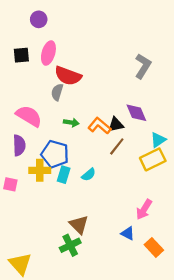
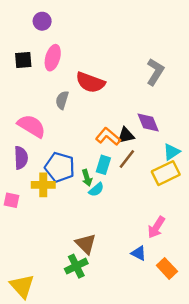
red semicircle: (68, 76) -> (90, 82), moved
green arrow: (71, 123) -> (87, 178), moved, turned 64
cyan rectangle: (64, 175) -> (103, 165), moved

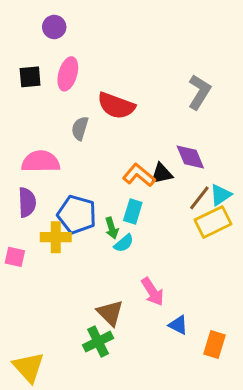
pink semicircle: (32, 126) -> (41, 162), turned -32
brown line: (127, 159) -> (199, 198), moved
pink arrow: (156, 227) -> (153, 292), moved, turned -65
orange rectangle: (167, 268) -> (215, 345), turned 60

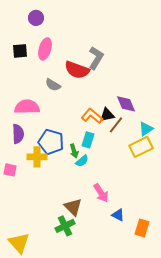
gray L-shape: (199, 92) -> (96, 58), moved
gray semicircle: (80, 128) -> (53, 85), turned -77
brown line: (199, 198) -> (116, 125), moved

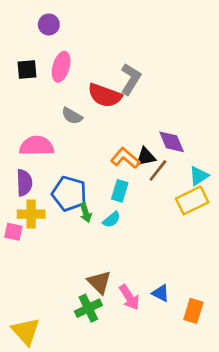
green arrow: (74, 151) -> (86, 213), moved
yellow cross: (37, 157) -> (31, 214), moved
pink arrow: (101, 193) -> (129, 297), moved

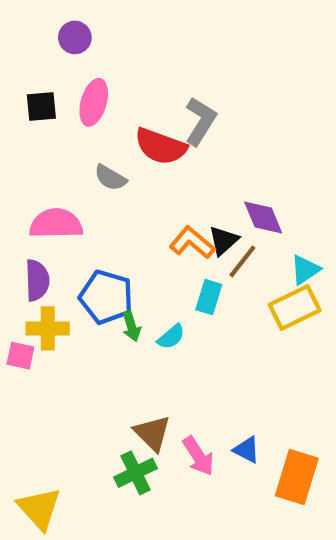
black triangle: (146, 157) -> (223, 241), turned -30
cyan rectangle: (120, 191) -> (209, 297), moved
orange rectangle: (193, 311) -> (297, 477), size x1.4

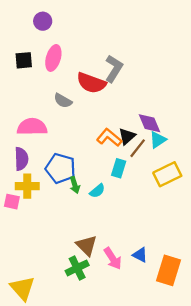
cyan triangle: (305, 270) -> (158, 140), moved

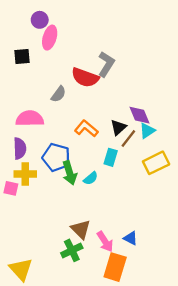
pink ellipse: (53, 58) -> (50, 38), moved
gray semicircle: (63, 101) -> (59, 94), turned -84
orange L-shape: (109, 137) -> (86, 128), moved
green arrow: (75, 185) -> (70, 173), size x1.5
orange rectangle: (168, 270) -> (115, 267), moved

